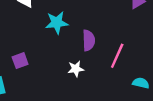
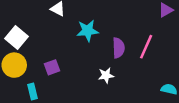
pink line: (117, 56) -> (146, 47), moved

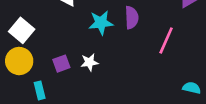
purple semicircle: (119, 48) -> (132, 18), moved
white star: (106, 75) -> (89, 62), moved

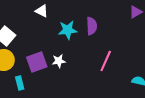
pink line: (166, 41) -> (106, 61), moved
purple square: (61, 64) -> (37, 62), size x1.5

